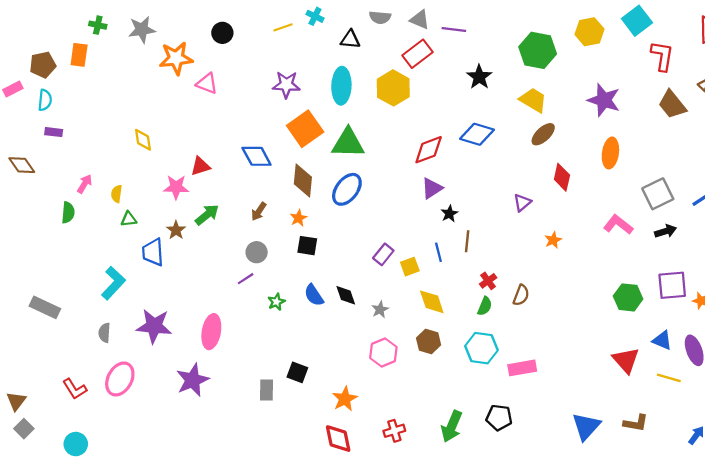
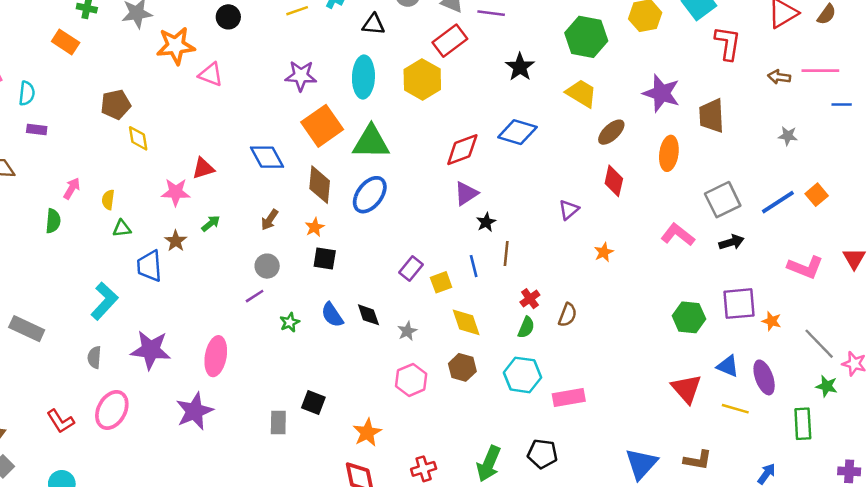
orange rectangle: (79, 55) -> (66, 42), turned -65
brown pentagon: (43, 65) -> (116, 105), moved
brown trapezoid: (672, 104) -> (711, 116), moved, turned 36
brown ellipse: (543, 134) -> (611, 132), moved
green arrow: (207, 215) -> (211, 223), size x0.7

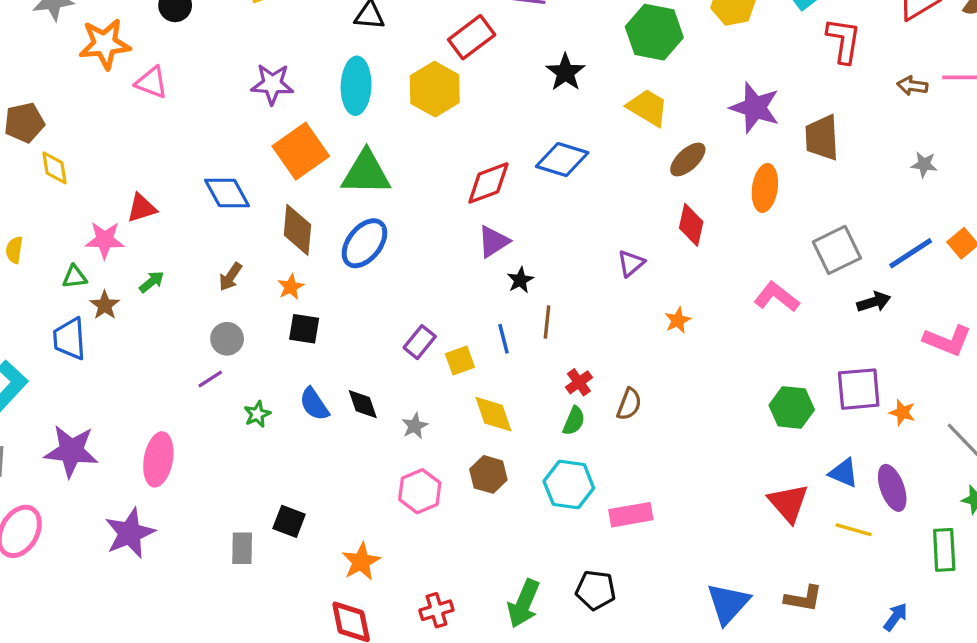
green triangle: (122, 228) -> (75, 277), moved
black arrow: (731, 242) -> (874, 302), moved

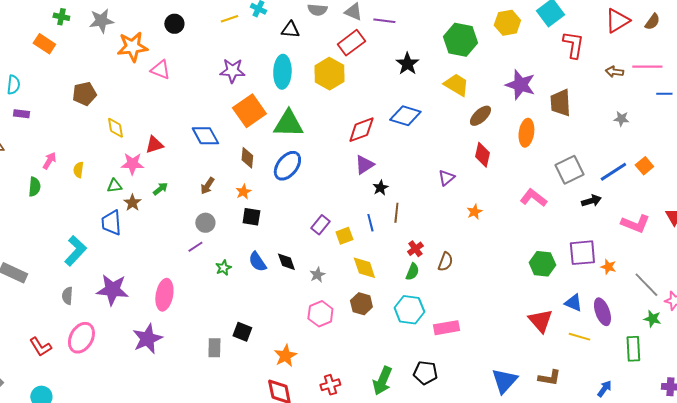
yellow diamond: (54, 168) -> (115, 128), moved
brown diamond: (297, 230) -> (247, 158), size x0.7

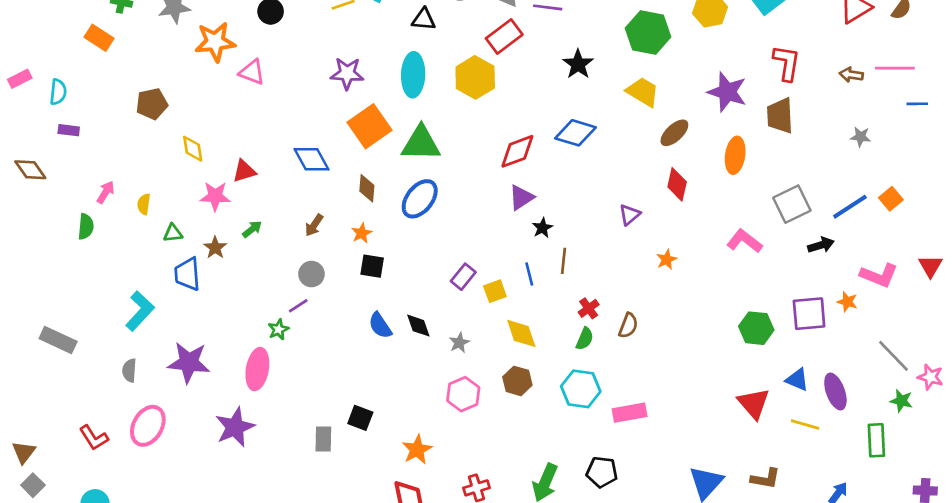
red L-shape: (573, 45) -> (787, 63), moved
green triangle: (114, 186) -> (173, 233), moved
orange star: (608, 267) -> (847, 302), moved
green star: (223, 268) -> (278, 329), moved

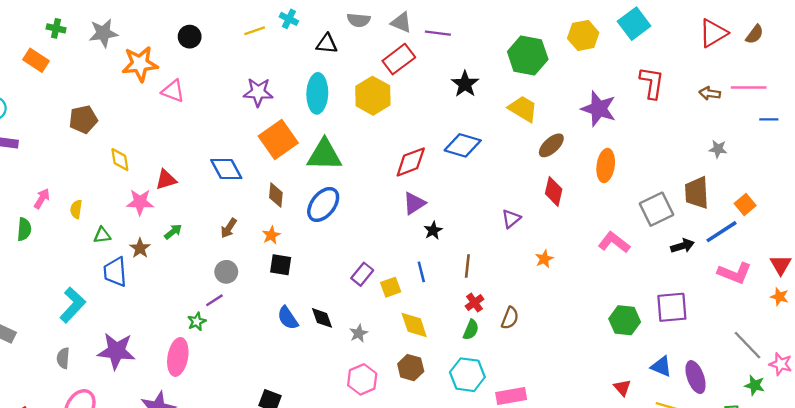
brown trapezoid: (780, 116) -> (697, 193), moved
blue line: (850, 207) -> (722, 232), moved
brown line: (564, 261) -> (467, 266), moved
orange star: (847, 302) -> (779, 297), moved
red triangle: (754, 403) -> (622, 388), size x0.6

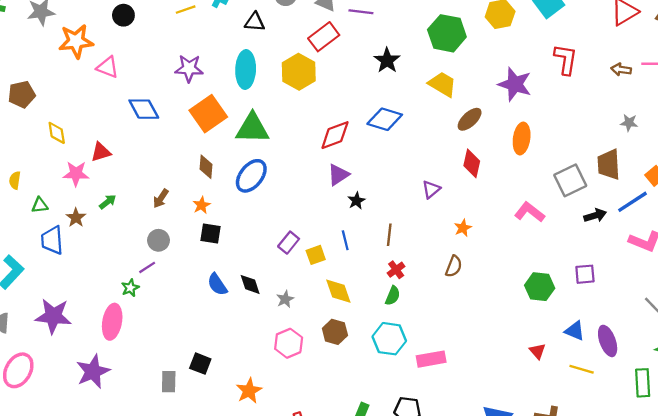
blue diamond: (226, 169) -> (144, 109), moved
purple square: (672, 307) -> (585, 274), size x0.7
brown semicircle: (510, 318) -> (454, 266), moved

